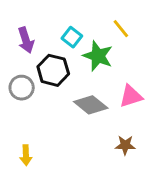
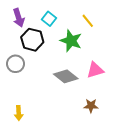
cyan square: (72, 37) -> (49, 19), moved
purple arrow: (26, 40) -> (19, 18), moved
black hexagon: (53, 70) -> (32, 40), moved

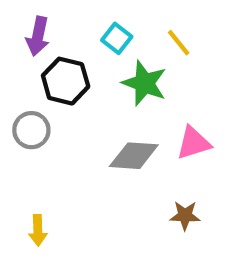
purple arrow: (19, 18) -> (38, 36), turned 30
cyan square: (49, 19) -> (117, 38), moved
gray diamond: (66, 76) -> (134, 156), turned -35

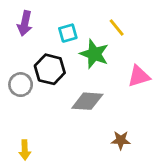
cyan square: (117, 38) -> (68, 33), moved, turned 36
black hexagon: (66, 81) -> (50, 69), moved
pink triangle: (194, 143) -> (139, 76), moved

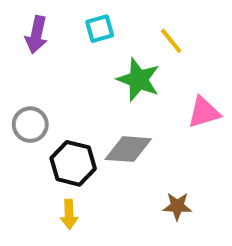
cyan square: (68, 33) -> (100, 29), moved
black hexagon: (50, 69) -> (73, 163), moved
yellow arrow: (25, 150) -> (69, 214), moved

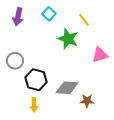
cyan square: (100, 29) -> (49, 14), turned -32
gray diamond: (128, 149) -> (67, 88), moved

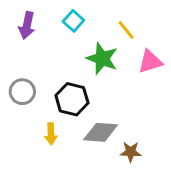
pink triangle: (100, 55) -> (150, 62), moved
black hexagon: (36, 80) -> (72, 99), moved
yellow arrow: (34, 105) -> (51, 134), moved

